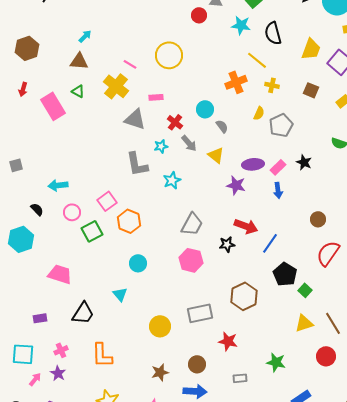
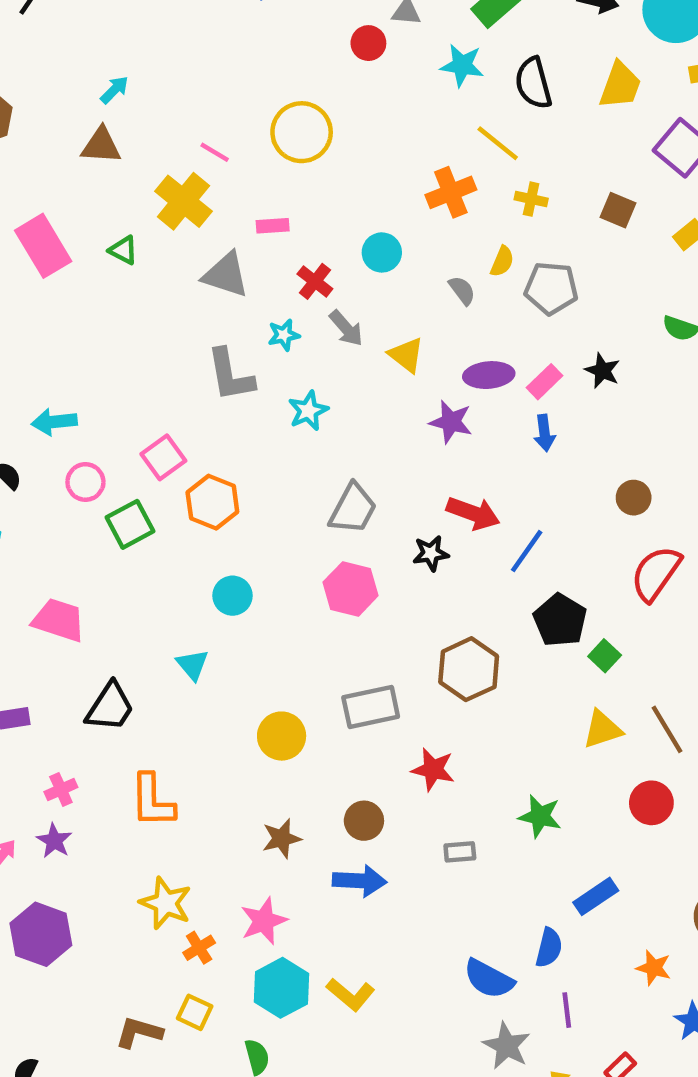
yellow trapezoid: (311, 49) -> (620, 85), moved
green triangle: (78, 91) -> (123, 250), moved
gray pentagon: (281, 125) -> (551, 288), turned 30
gray semicircle: (222, 126) -> (462, 290), moved

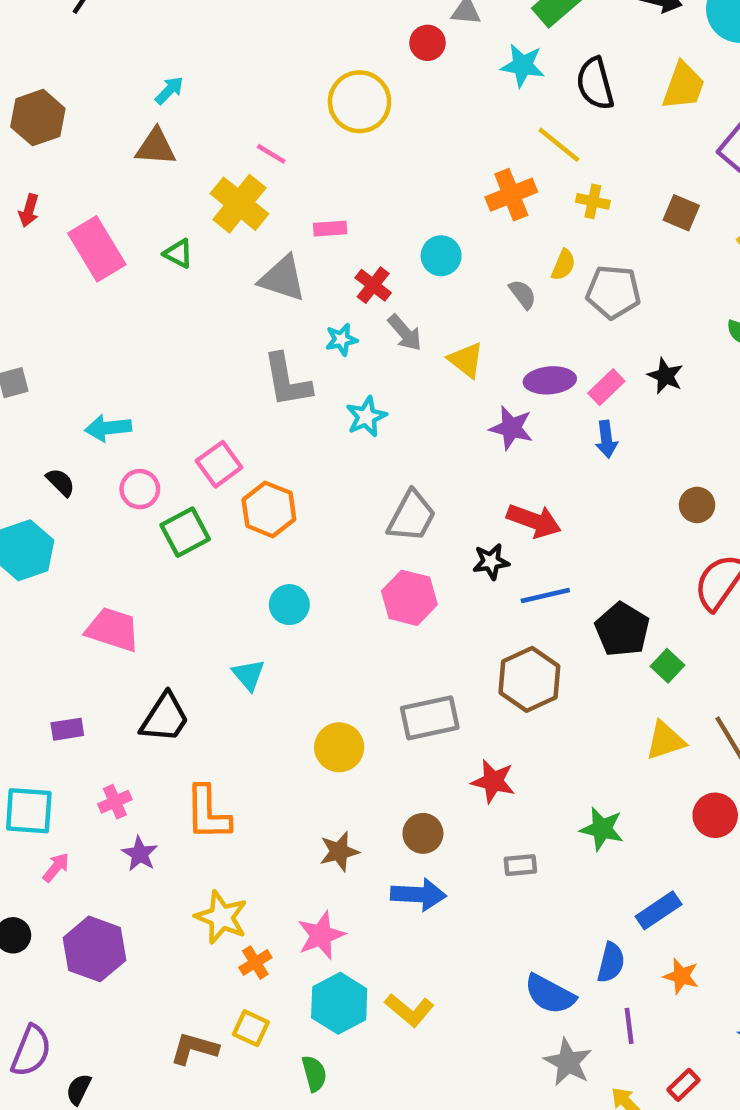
yellow circle: (302, 132) -> (360, 102), moved
blue line: (527, 551) -> (545, 596), moved, turned 42
purple star: (54, 841) -> (140, 854), moved
orange star: (654, 968) -> (681, 976), moved

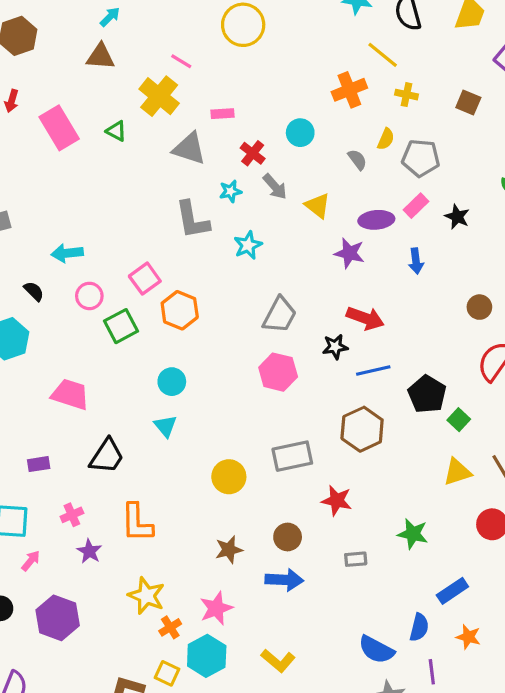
pink rectangle: (606, 387) -> (416, 206), moved
cyan circle: (289, 605) -> (172, 382), moved
cyan hexagon: (339, 1003) -> (207, 656), moved

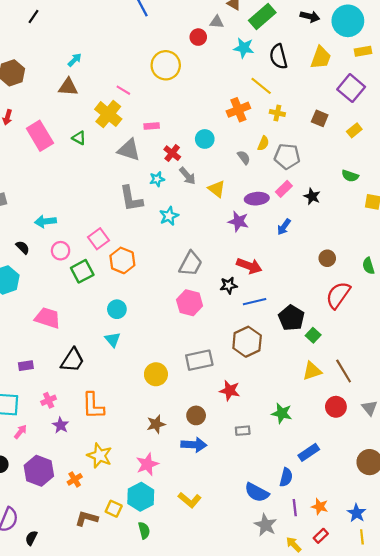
blue arrow: (416, 261) -> (284, 227), turned 42
orange cross: (170, 627) -> (75, 479), moved
orange star: (468, 637) -> (320, 507), moved

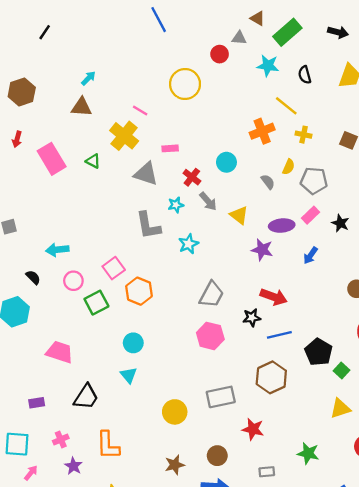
black semicircle: (278, 57) -> (305, 75), size x0.7

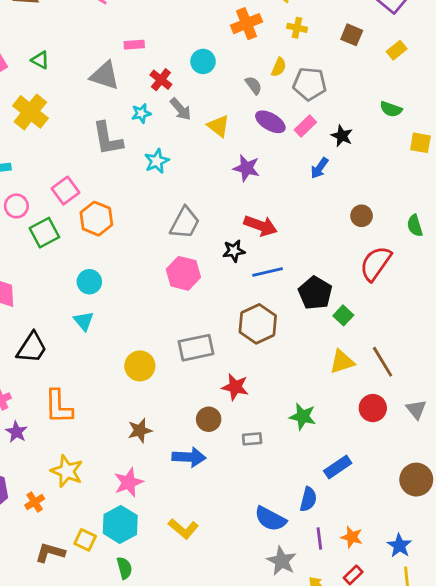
yellow cross: (124, 136) -> (30, 112), moved
purple ellipse: (282, 226) -> (270, 122), moved, turned 35
blue arrow: (310, 255) -> (319, 168), moved
brown circle: (217, 456) -> (209, 419), moved

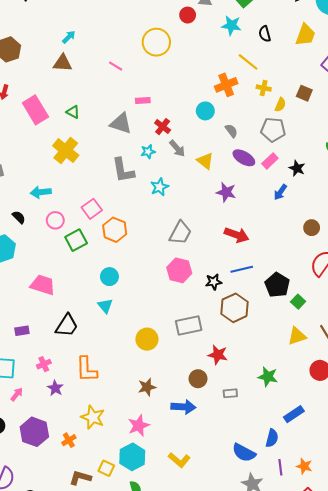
cyan circle: (203, 61) -> (205, 111), moved
yellow semicircle: (279, 67) -> (280, 105), moved
black star: (234, 251) -> (214, 282), moved

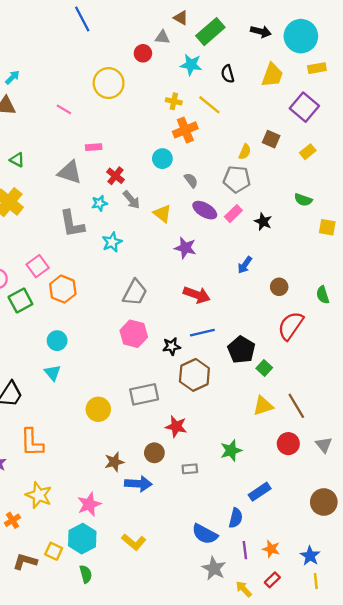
yellow cross: (264, 88) -> (174, 101), moved
blue arrow: (280, 192) -> (245, 265), moved
green star: (268, 377) -> (231, 450), turned -30
brown star: (147, 387) -> (114, 462), moved

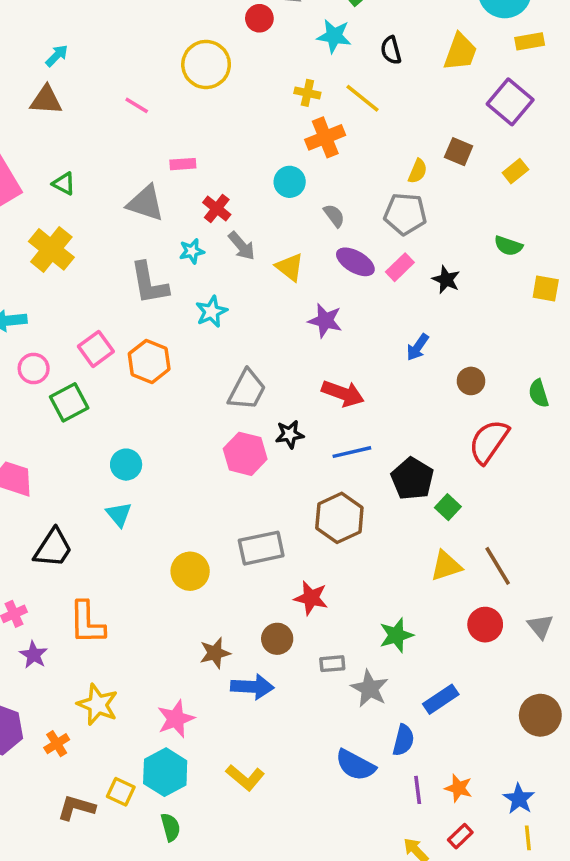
orange hexagon: (63, 289) -> (149, 361), moved
black star: (172, 346) -> (290, 434), moved
gray star: (214, 568) -> (370, 689), moved

